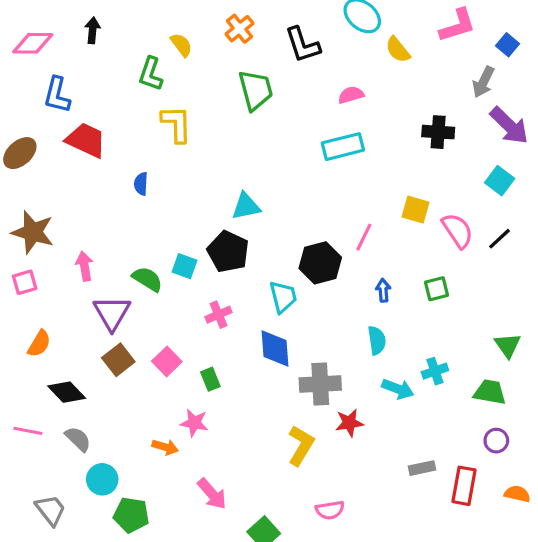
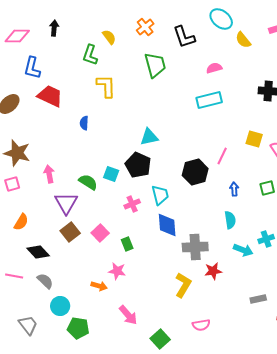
cyan trapezoid: (283, 297) -> (160, 195), moved

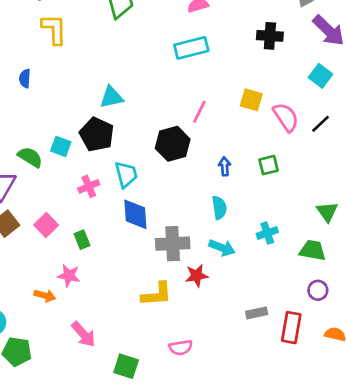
pink line: (222, 156) -> (199, 112), moved
cyan arrow: (243, 250) -> (222, 248), moved
yellow L-shape: (183, 285) -> (157, 294), turned 55
green square: (160, 339) -> (126, 366), turned -30

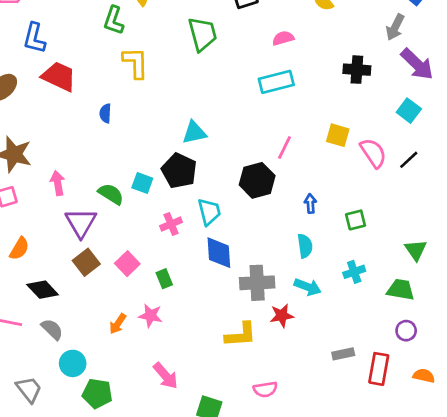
green square: (269, 165) -> (356, 220), moved
orange arrow: (45, 296) -> (118, 324), moved, turned 108

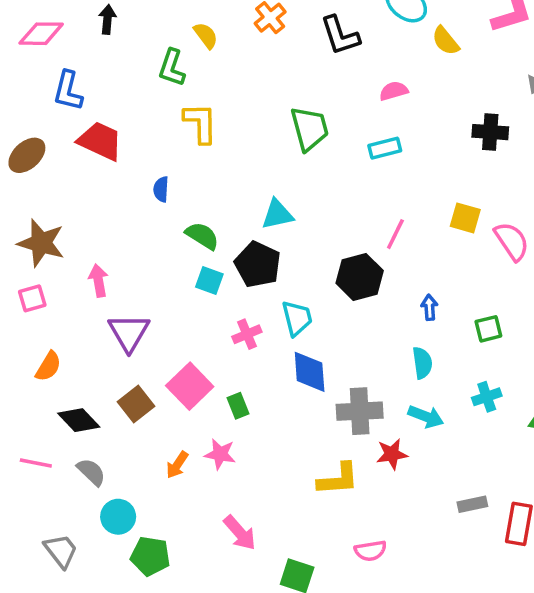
green trapezoid: (202, 34) -> (310, 128), moved
cyan rectangle: (276, 82) -> (385, 148), size x0.7
green semicircle: (111, 194) -> (202, 236), moved
brown square: (86, 262) -> (136, 404), moved
pink square: (127, 264) -> (190, 386), size x1.4

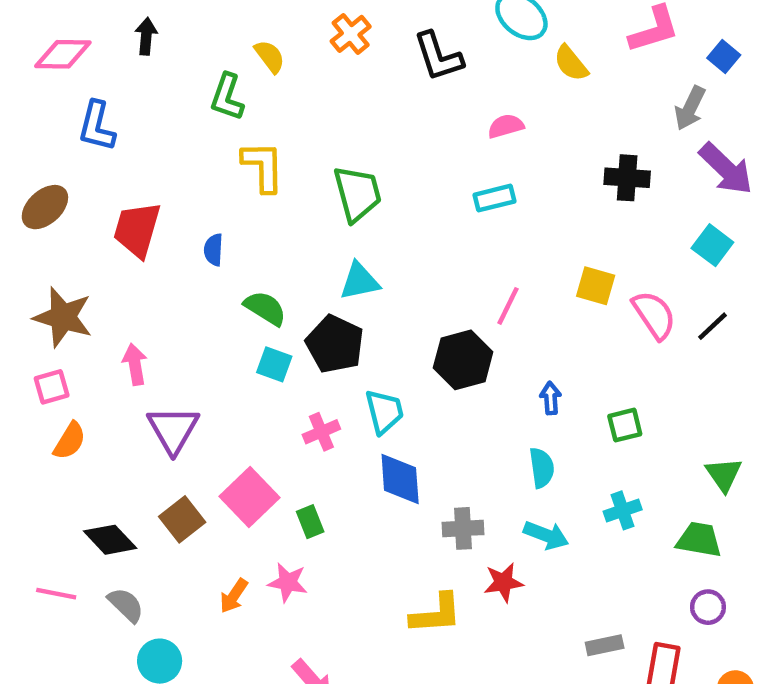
green trapezoid: (310, 128) -> (357, 194), moved
red trapezoid: (100, 141) -> (137, 230), moved, turned -99
orange semicircle: (48, 366) -> (70, 441), moved
gray cross: (360, 411) -> (463, 528), size x0.7

